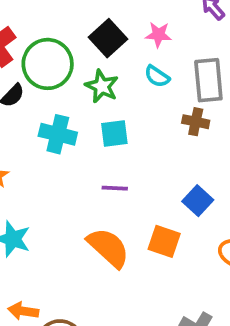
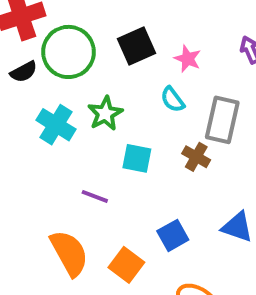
green star: (102, 86) -> (105, 113), moved
cyan square: (114, 134) -> (137, 158), moved

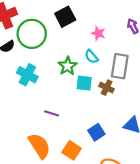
black square: (137, 46) -> (65, 17), moved
green star: (105, 113) -> (68, 66), moved
cyan square: (137, 158) -> (84, 83), moved

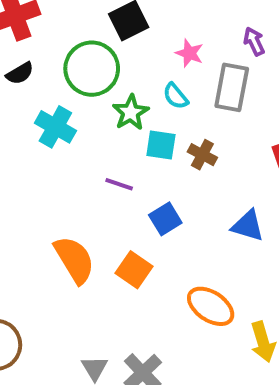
green circle: (32, 34) -> (92, 69), moved
gray rectangle: (120, 66) -> (232, 87), moved
purple line: (52, 113) -> (119, 184), moved
blue square: (96, 132) -> (165, 219), moved

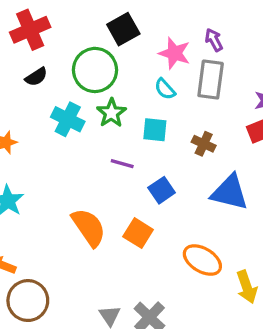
purple arrow: (254, 41) -> (214, 40), moved
pink star: (189, 53) -> (175, 53), size x1.4
green star: (131, 112) -> (111, 113), moved
brown cross: (202, 155) -> (204, 144), moved
blue triangle: (248, 226) -> (230, 192), size x1.4

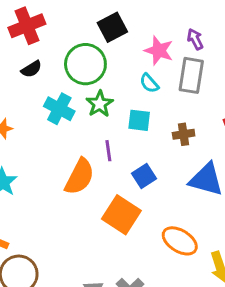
brown cross: (204, 144) -> (184, 134), turned -35
purple line: (122, 164) -> (108, 151), turned 65
orange semicircle: (89, 227) -> (80, 177), moved, turned 60
orange square: (138, 233) -> (121, 215), size x1.4

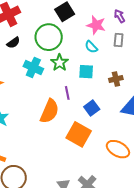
gray rectangle: (191, 75) -> (119, 40), size x0.6

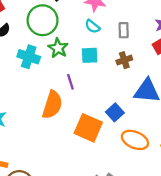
gray rectangle: (119, 40) -> (124, 30), moved
blue square: (92, 108) -> (115, 112), moved

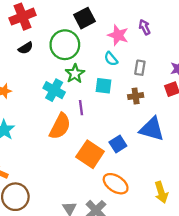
cyan cross: (29, 57) -> (54, 90), moved
orange ellipse: (135, 140) -> (116, 184), moved

